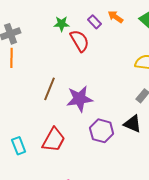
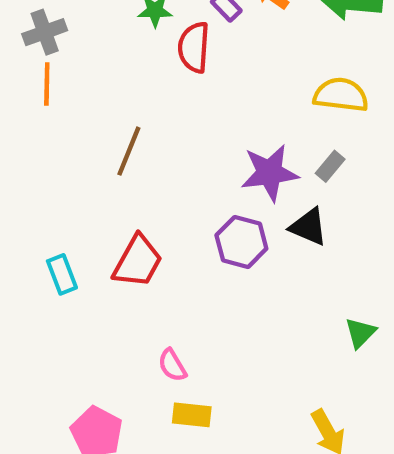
red semicircle: (80, 41) -> (194, 47), turned -145
purple star: (80, 99) -> (270, 173), moved

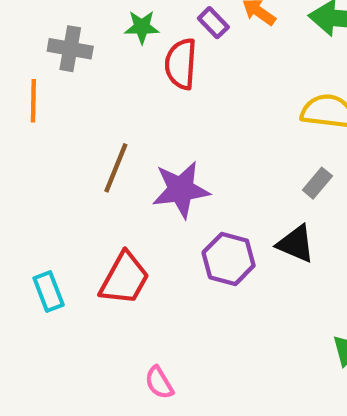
gray cross: (45, 32) -> (70, 49), moved, turned 30
purple star: (270, 173) -> (181, 190), moved

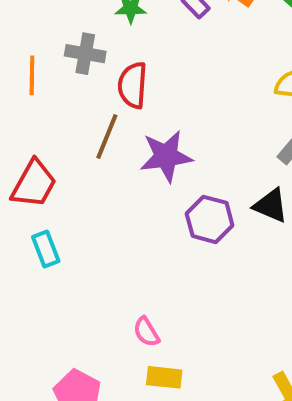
gray cross: (70, 49) -> (85, 54), moved
red semicircle: (181, 64) -> (133, 85), moved
red trapezoid: (124, 279) -> (34, 184), moved

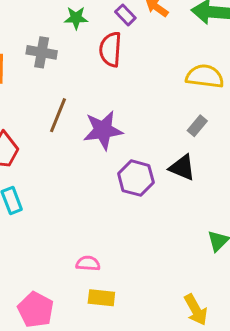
red semicircle: (133, 85) -> (110, 49), moved
pink semicircle: (146, 332) -> (88, 263), turned 125

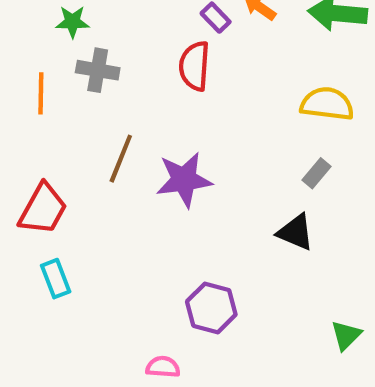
green star: (76, 18) -> (72, 22), moved
purple hexagon: (136, 178) -> (211, 308), moved

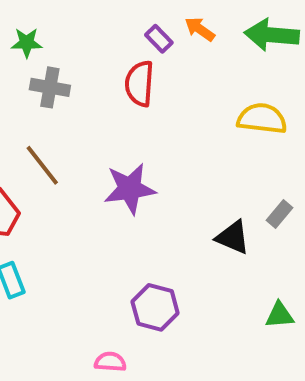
brown line: (121, 159) -> (42, 165), moved, turned -60
gray rectangle: (317, 173) -> (280, 214), moved
green triangle: (346, 335) -> (280, 315), moved, turned 40

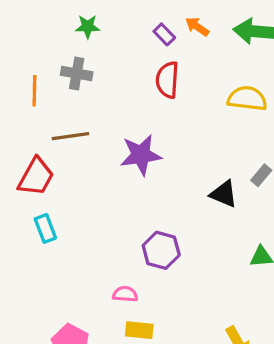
green star: (27, 43) -> (88, 27), moved
red semicircle: (139, 84) -> (167, 80), moved
brown line: (42, 165) -> (70, 136), turned -60

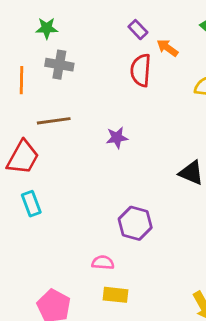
green star: (88, 27) -> (47, 28), moved
orange arrow: (197, 27) -> (167, 48), moved
purple star: (141, 155) -> (117, 138), size x0.6

